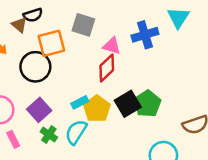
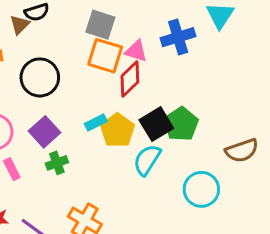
brown triangle: (19, 25) -> (20, 25), turned 35
orange square: (51, 43) -> (105, 56), moved, turned 32
cyan semicircle: (76, 132) -> (147, 160), moved
green cross: (49, 134) -> (57, 163), turned 35

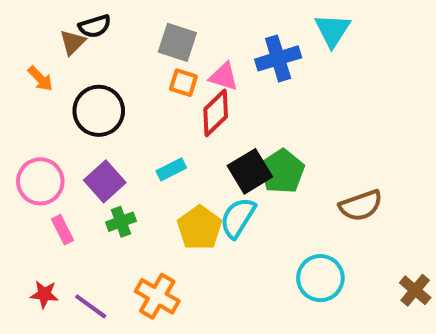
orange square: (105, 56) -> (183, 83), size x0.6
yellow pentagon: (117, 130) -> (200, 228), moved
cyan circle: (201, 189) -> (320, 278), moved

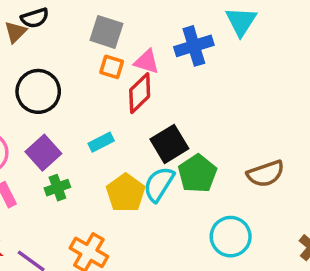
green pentagon: (282, 171) -> (197, 174), moved

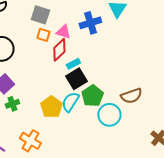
cyan rectangle: (101, 142) -> (73, 64), moved
cyan circle: (231, 237) -> (109, 115), moved

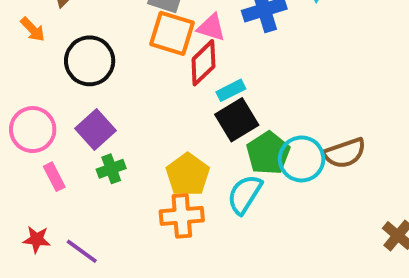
orange square: (43, 35) -> (172, 33), size x1.6
cyan semicircle: (70, 102) -> (245, 194), moved
cyan circle: (109, 115) -> (302, 159), moved
orange cross: (30, 141) -> (182, 216), moved, turned -35

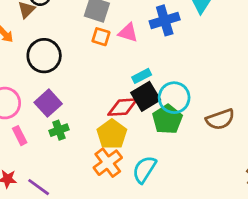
orange square: (172, 33) -> (101, 37), size x0.6
red diamond: (203, 63) -> (123, 107), moved, turned 40
cyan circle: (302, 159) -> (174, 98), moved
cyan semicircle: (245, 194) -> (144, 169), moved
orange cross: (182, 216) -> (108, 163), turned -32

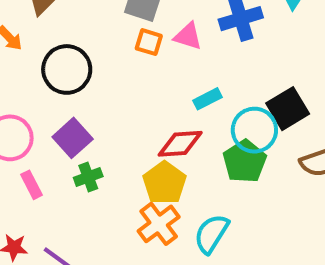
black square: (146, 96) -> (288, 109), moved

